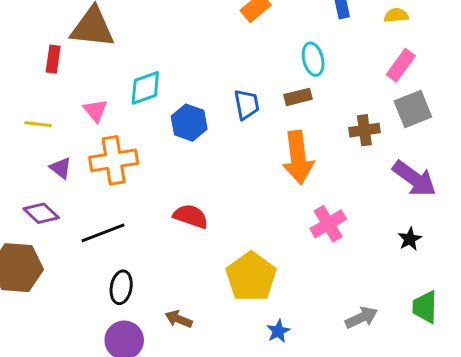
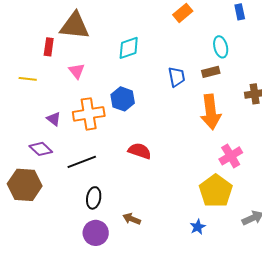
cyan diamond: (145, 88) -> (129, 48), moved
pink triangle: (95, 111) -> (77, 71), moved
blue hexagon: (189, 123) -> (123, 99), moved
yellow line: (38, 124) -> (28, 79), moved
yellow pentagon: (251, 277) -> (216, 191), moved

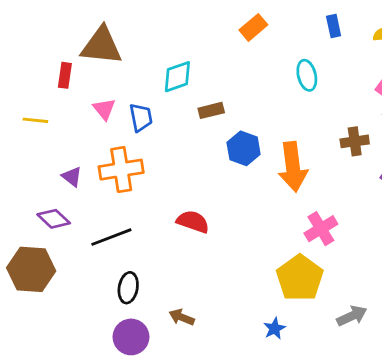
brown rectangle: (211, 72) -> (211, 110), moved
blue trapezoid: (177, 77) -> (141, 117), moved
blue hexagon: (123, 99) -> (244, 148), moved

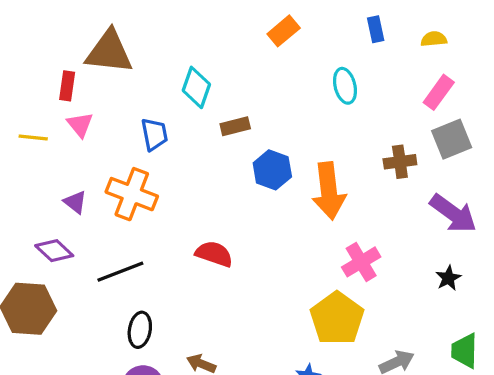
cyan diamond: (177, 77) -> (196, 87), turned -52
pink triangle: (104, 109) -> (80, 125), moved
orange cross: (121, 170) -> (132, 194), turned 30

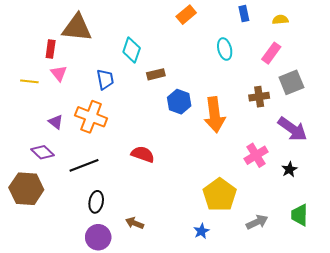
pink rectangle: (439, 92) -> (271, 53), moved
pink cross: (361, 262) -> (256, 155), moved

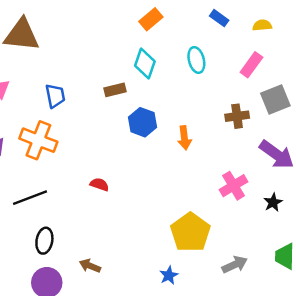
blue rectangle: (244, 14) -> (219, 18), turned -42
cyan diamond: (132, 50) -> (145, 64), moved
orange arrow: (215, 115) -> (184, 138), size x0.6
red semicircle: (143, 154) -> (99, 184), size x0.7

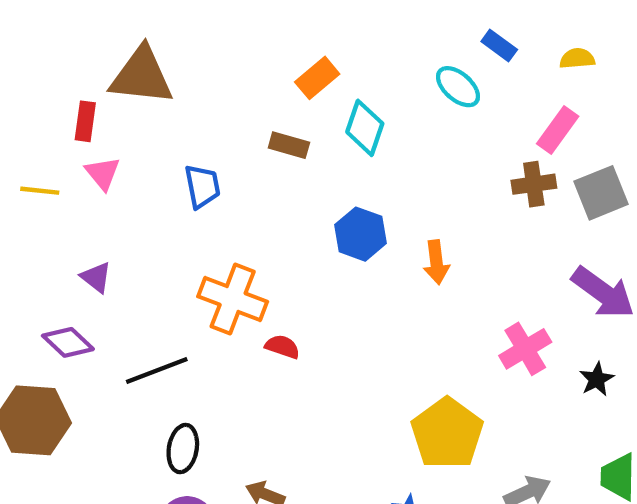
orange rectangle: (151, 19) -> (317, 78), moved
cyan ellipse: (196, 60) -> (458, 87), moved, turned -35
brown rectangle: (115, 90) -> (289, 145), moved, turned 30
brown cross: (237, 116) -> (534, 184), moved
orange cross: (38, 140) -> (233, 299), moved

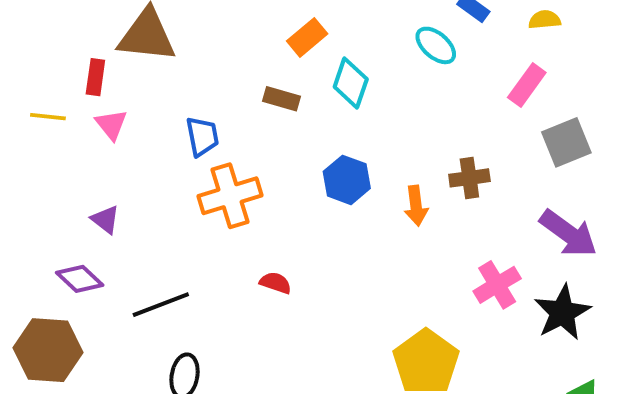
brown cross: (534, 184) -> (469, 178), moved
yellow line: (40, 191) -> (48, 117), moved
orange cross: (233, 299) -> (230, 196), moved, turned -38
black star: (597, 379) -> (562, 313), size x1.8

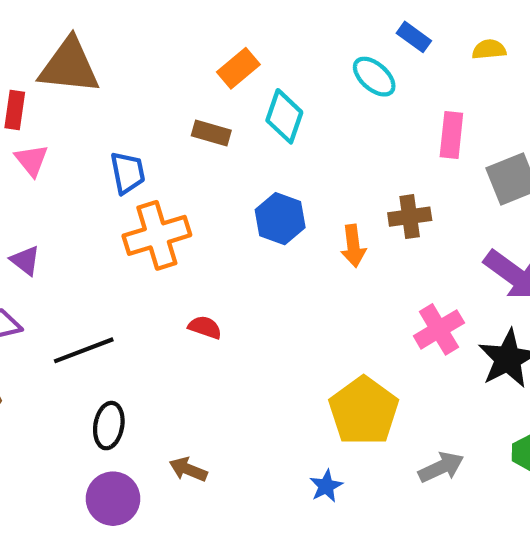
pink rectangle: (527, 85) -> (451, 135), moved, turned -30

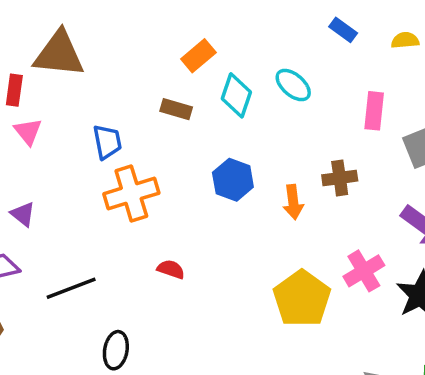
cyan ellipse: (374, 77) -> (293, 85), moved
yellow pentagon: (364, 411) -> (302, 299), moved
black ellipse: (109, 426) -> (116, 350), moved

